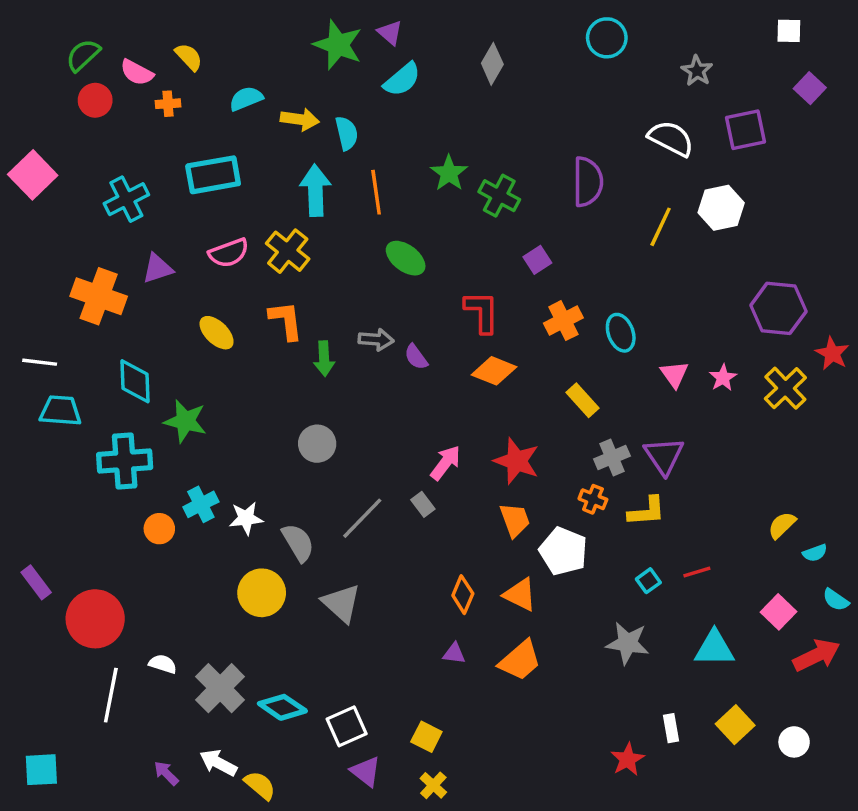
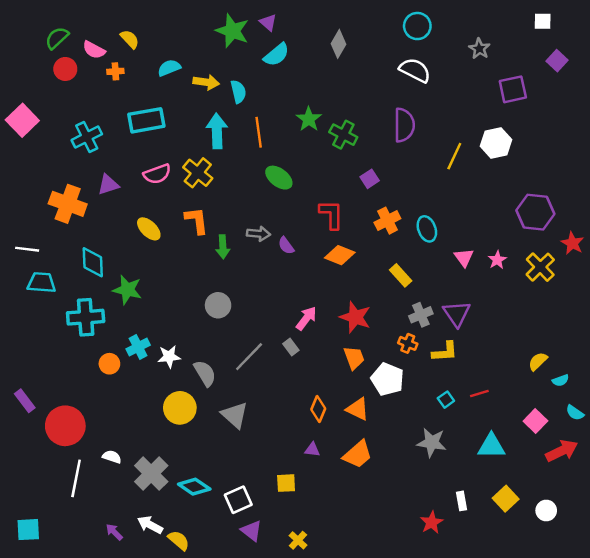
white semicircle: (671, 138) -> (415, 70), moved
yellow square: (426, 737) -> (286, 483), moved, turned -30

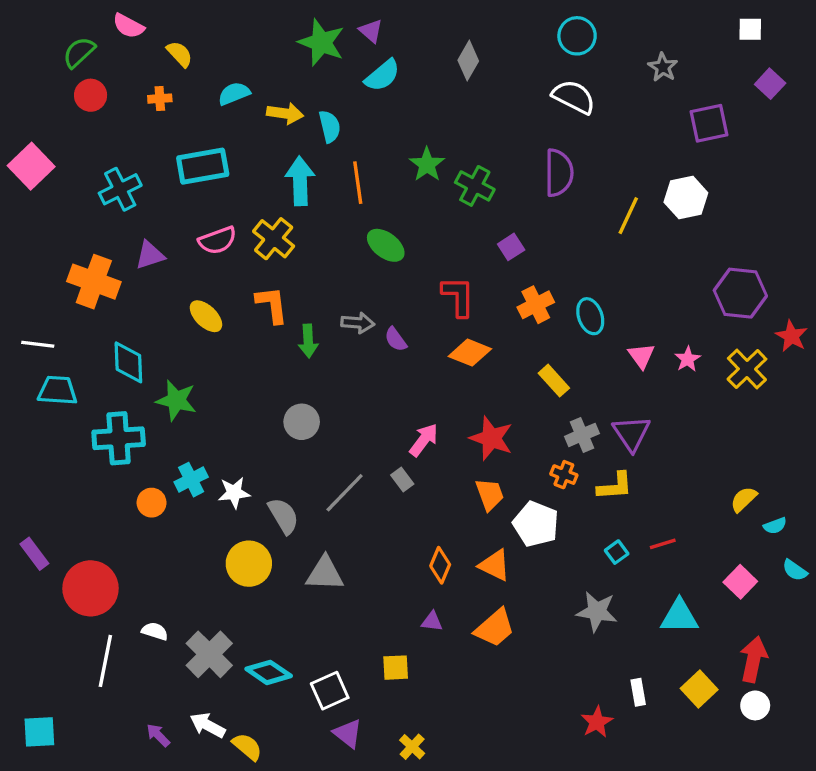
pink semicircle: (94, 50) -> (128, 26), moved
gray triangle: (235, 415) -> (325, 574), turned -40
red arrow: (562, 451) -> (754, 659), moved, turned -52

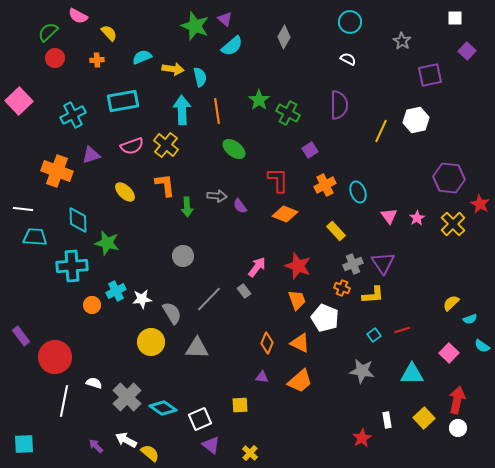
white semicircle: (574, 97) -> (348, 59), size x0.6

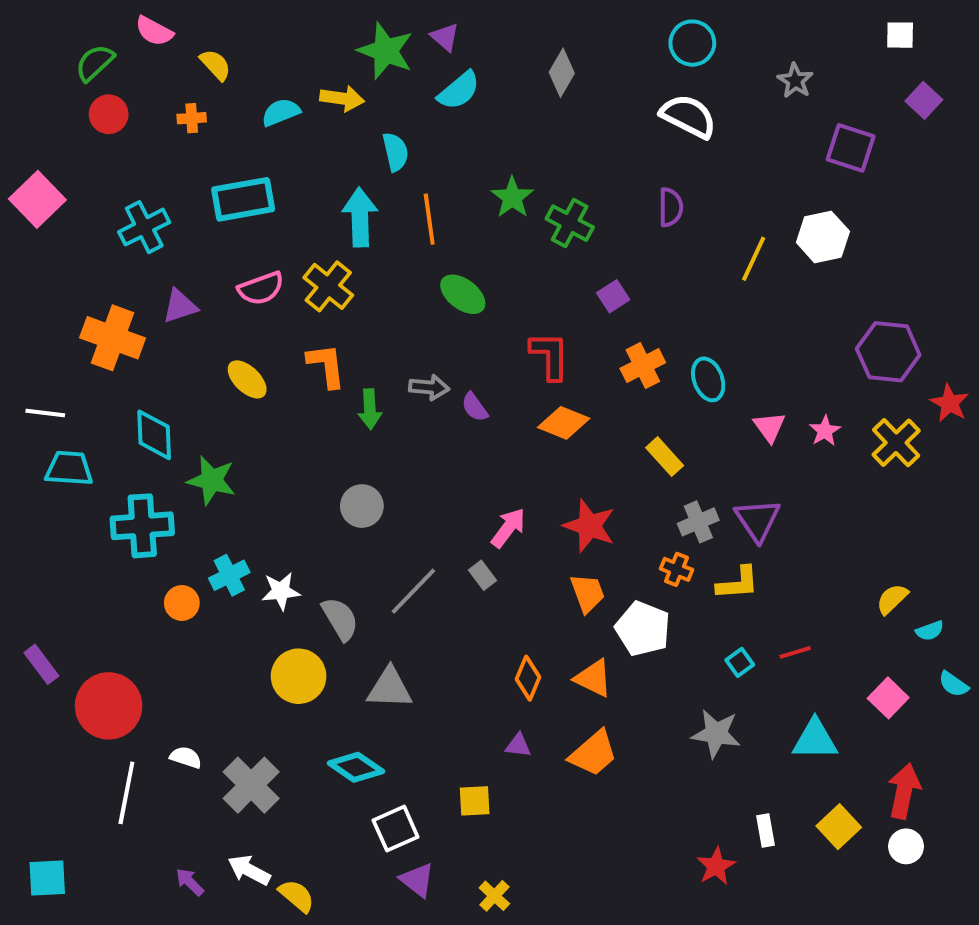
white semicircle: (348, 59) -> (688, 116), size x1.8
yellow arrow: (173, 69) -> (342, 98), moved
purple square: (430, 75) -> (851, 148), turned 30
purple semicircle: (339, 105) -> (671, 207), size x0.7
cyan diamond: (163, 408) -> (356, 767), moved

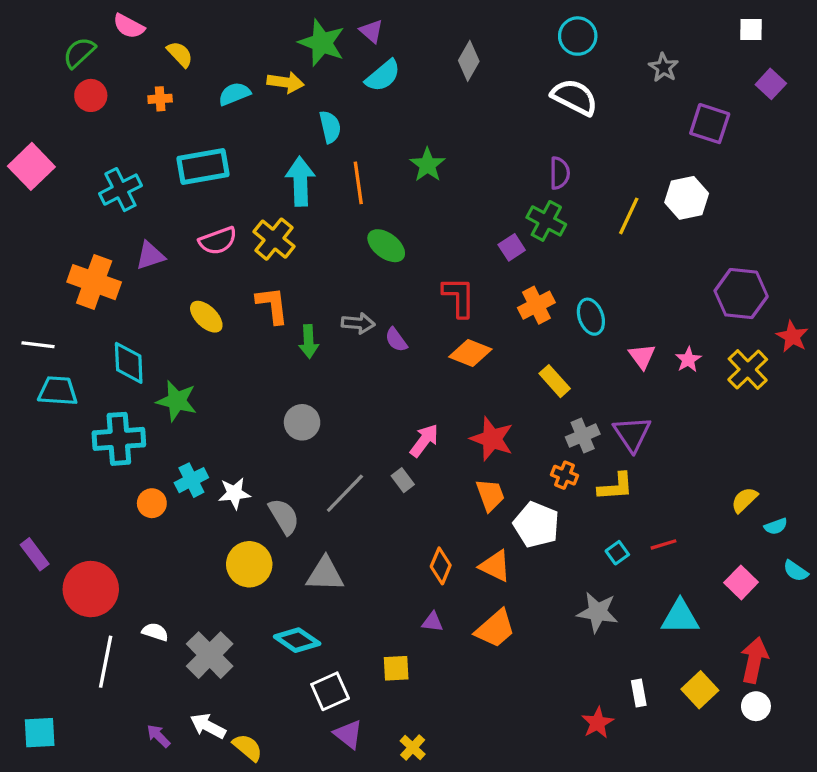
green cross: (570, 223) -> (546, 221), moved

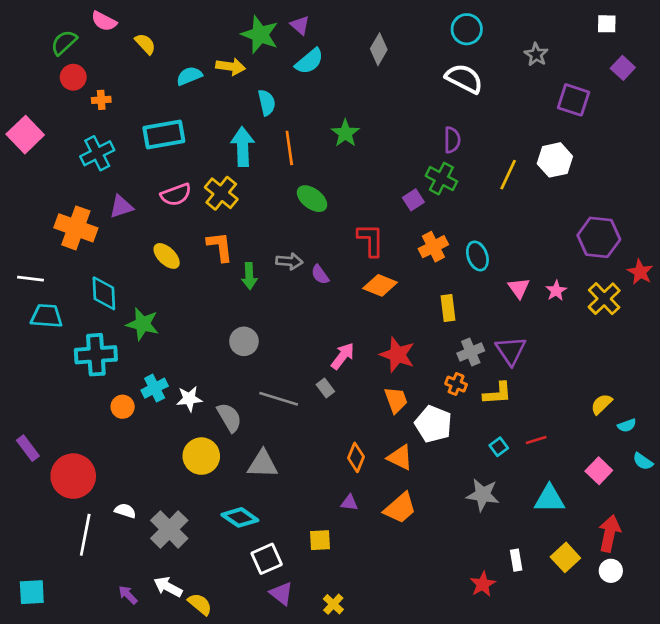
orange cross: (160, 99) -> (101, 100), moved
yellow rectangle: (555, 381) -> (448, 308), turned 35
gray line: (345, 493) -> (279, 399), turned 63

